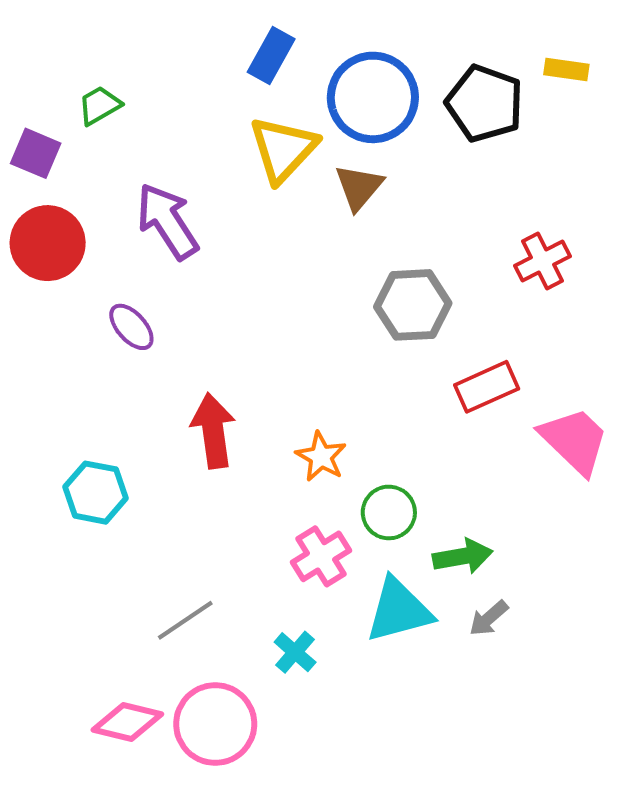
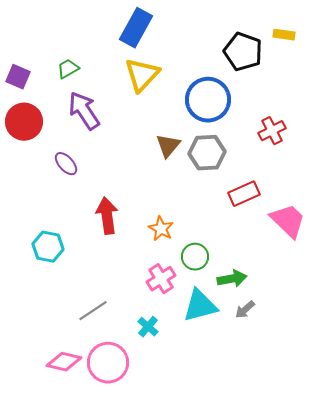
blue rectangle: (271, 56) -> (136, 28), size x1.4
blue circle: (373, 97) -> (208, 100), moved
green trapezoid: (99, 105) -> (68, 69), moved
brown triangle: (359, 187) -> (168, 146), moved

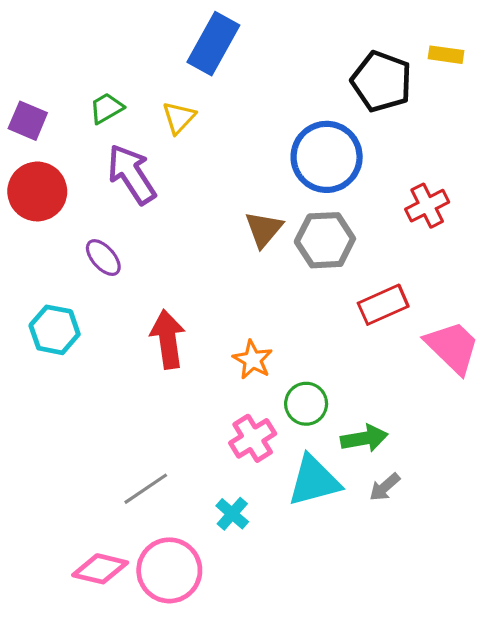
yellow triangle: (142, 75) -> (179, 118), moved, size x0.6
cyan hexagon: (48, 247) -> (55, 330), moved

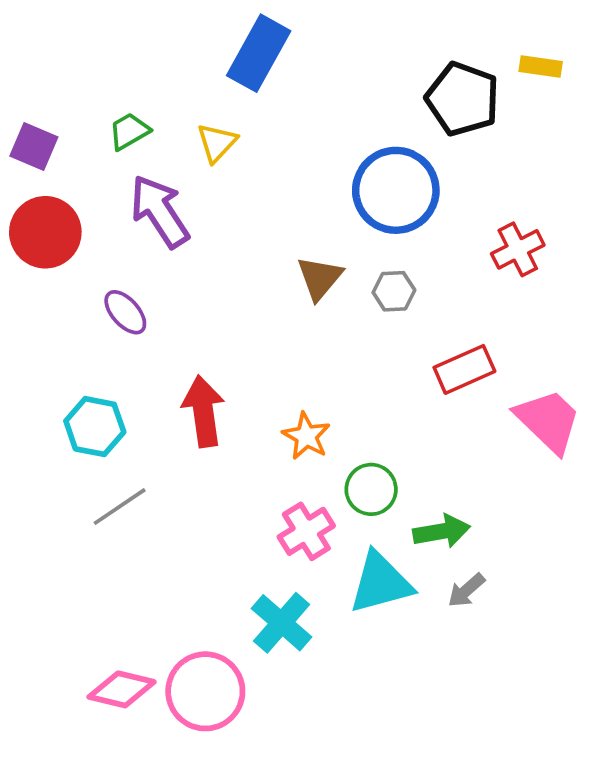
gray hexagon: (325, 240) -> (394, 291), size x0.6
cyan hexagon: (55, 330) -> (95, 427), moved
gray line: (146, 489) -> (120, 507), moved
cyan cross: (232, 514) -> (282, 623), size x1.5

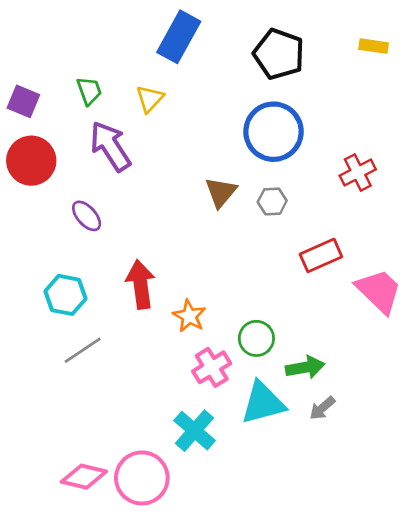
black pentagon: (463, 99) -> (279, 54), moved
green trapezoid: (129, 131) -> (89, 91), turned 100
orange star: (306, 436) -> (189, 316), moved

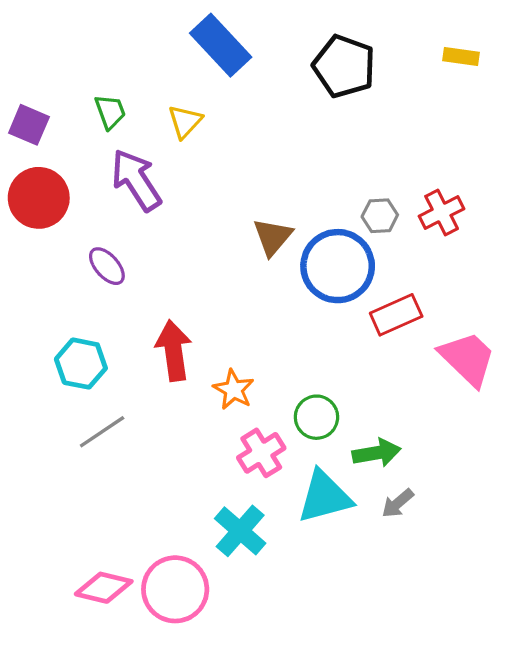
blue rectangle: (179, 37) -> (221, 45), turned -72
blue circle: (274, 132) -> (338, 266), moved
gray hexagon: (272, 201) -> (380, 216), moved

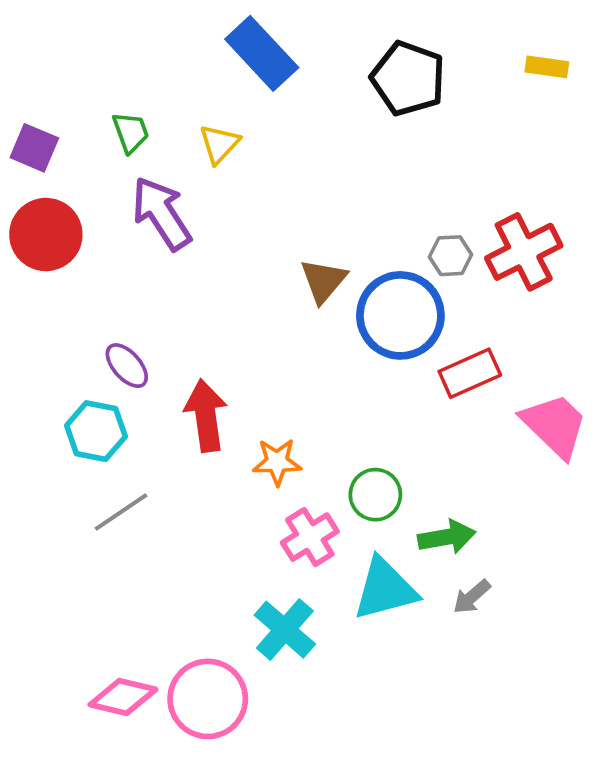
red cross: (442, 212) -> (524, 252), size x1.4
purple ellipse: (107, 266) -> (127, 366), moved
orange star: (234, 390) -> (277, 462), turned -30

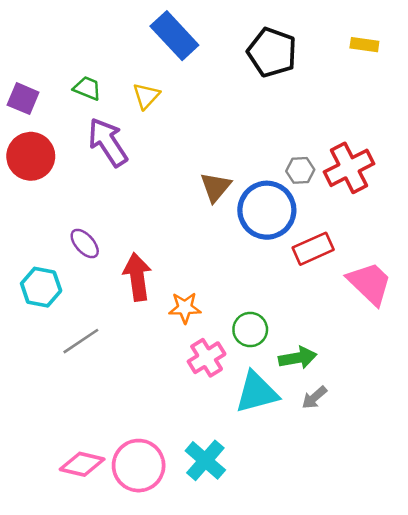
green trapezoid: (131, 132) -> (87, 88), turned -48
cyan hexagon: (96, 431) -> (41, 287), moved
cyan cross: (285, 630) -> (205, 460), moved

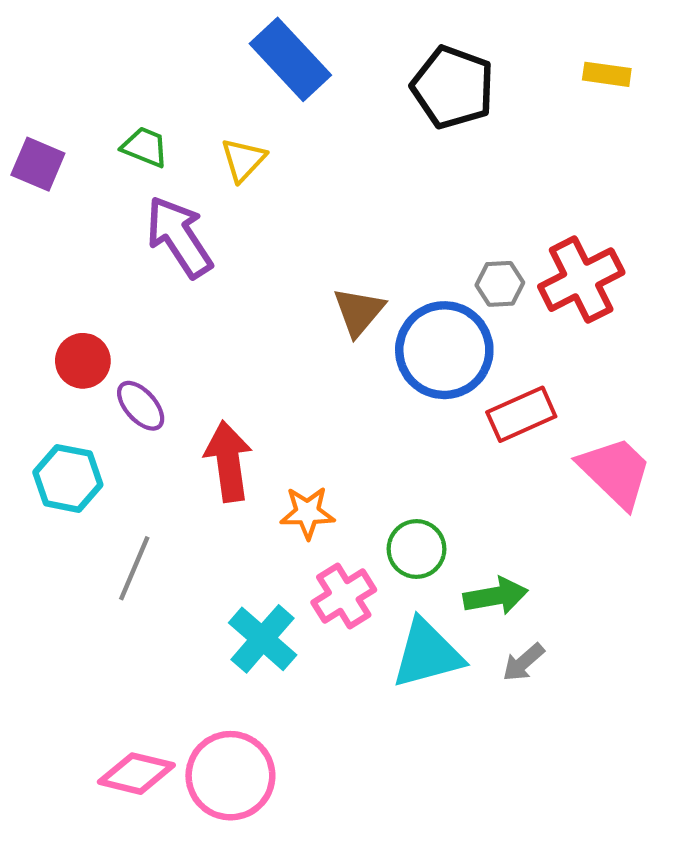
red circle: (31, 156) -> (83, 361), moved, size x0.7
gray line: (81, 341) -> (134, 568), turned -33
cyan cross: (205, 460) -> (263, 639), moved

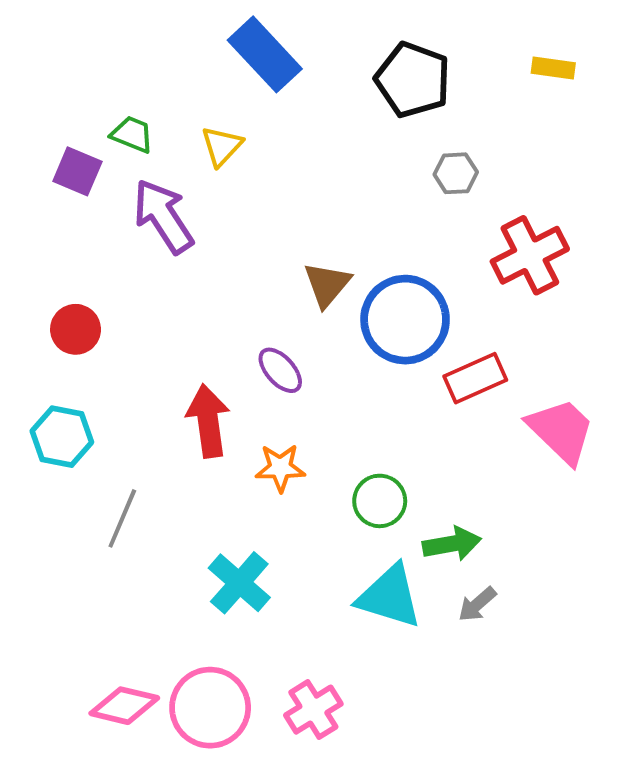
purple square: (38, 164) -> (77, 171), moved
gray hexagon: (500, 284) -> (456, 173), moved
purple ellipse: (141, 406) -> (280, 370), moved
pink cross: (344, 596) -> (313, 710), moved
cyan triangle: (427, 654) -> (389, 596), turned 32

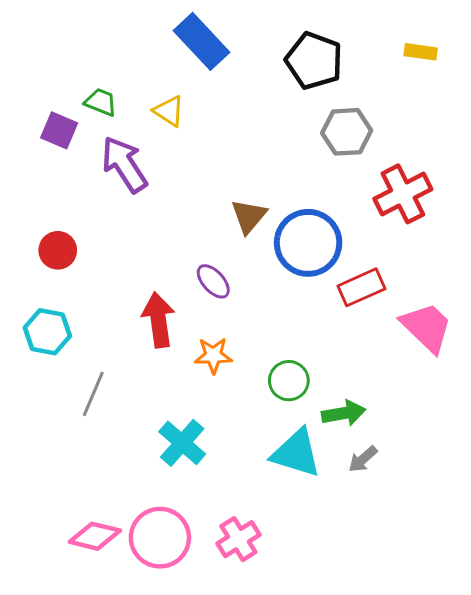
yellow triangle: (222, 146) -> (169, 111), turned -40
gray hexagon: (456, 173) -> (347, 132), size x1.5

